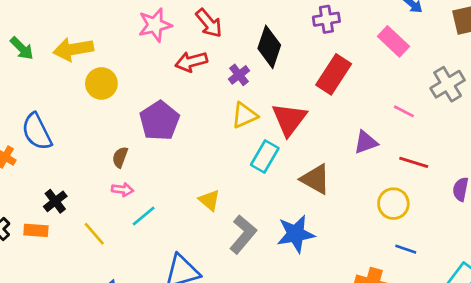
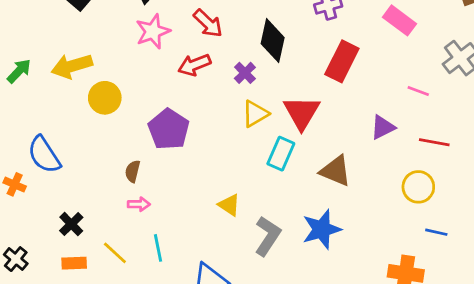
green arrow: (22, 48) -> (19, 71), turned -85
cyan line: (144, 216) -> (158, 248), moved, turned -55
orange rectangle: (36, 230) -> (74, 263), moved

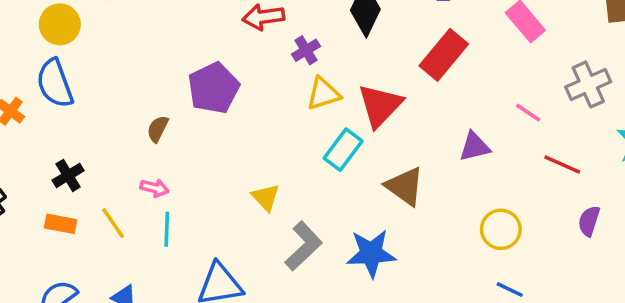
purple cross: (245, 73) -> (306, 50), moved
yellow circle: (105, 98) -> (60, 24), moved
red line: (434, 142) -> (562, 164), moved
pink arrow: (139, 204) -> (154, 188), moved

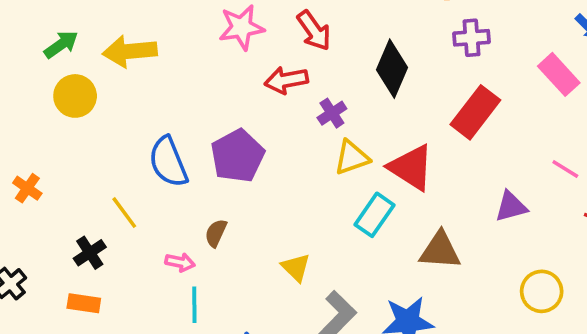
blue semicircle: (55, 83) -> (168, 162), moved
red triangle: (380, 105) -> (411, 167), turned -39
brown semicircle: (158, 129) -> (216, 233), moved
brown triangle: (405, 186) -> (440, 250), turned -30
yellow line: (113, 223) -> (124, 213), moved

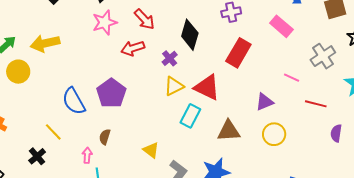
purple cross: (332, 113) -> (170, 58), moved
pink arrow: (180, 262) -> (87, 155), turned -91
yellow circle: (542, 291) -> (274, 134), moved

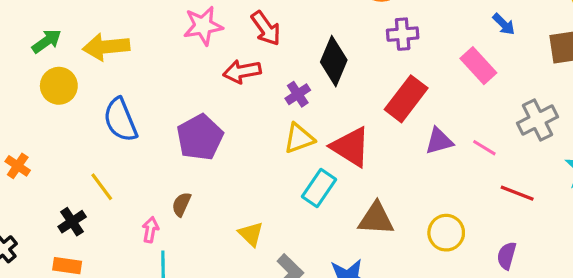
blue semicircle: (74, 101) -> (120, 120), moved
purple triangle: (264, 102) -> (439, 141), moved
purple semicircle: (336, 133) -> (507, 256), moved

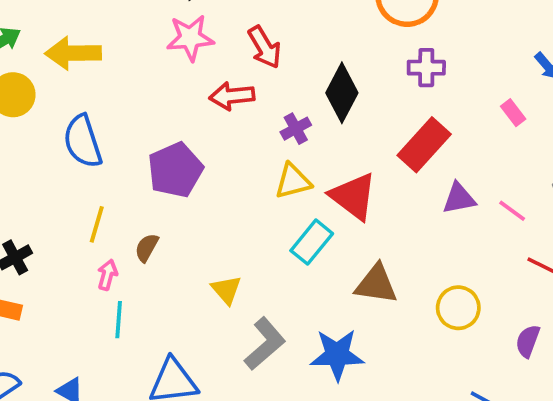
pink rectangle: (478, 66) -> (513, 113), size x0.6
yellow line: (102, 187) -> (97, 224), moved, turned 48

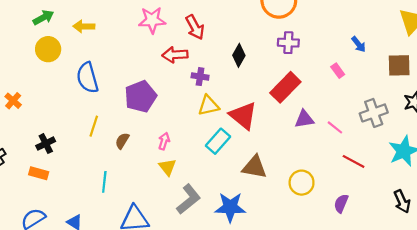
yellow arrow: (73, 53) -> (84, 26), size x0.7
black diamond: (342, 93) -> (239, 55), size x0.7
purple cross: (296, 129) -> (200, 77), moved, turned 35
pink arrow: (107, 275) -> (164, 141), moved

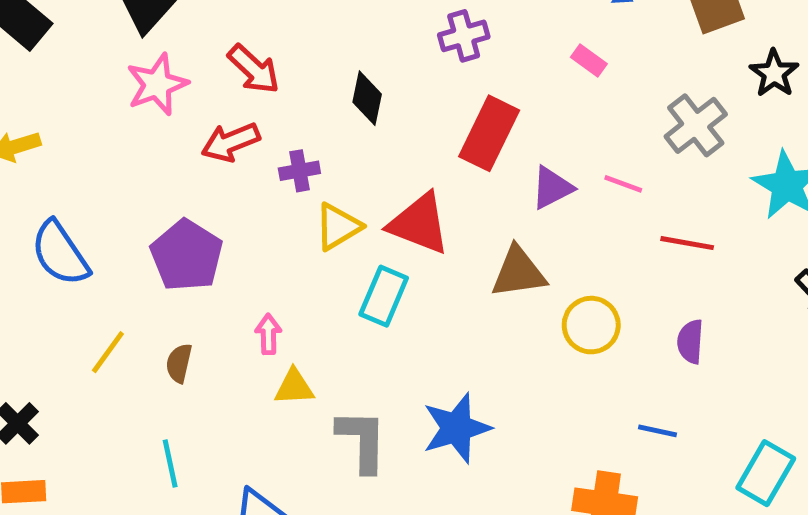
yellow line: (94, 126) -> (108, 352), turned 36
yellow triangle: (167, 167) -> (294, 387), turned -36
brown triangle: (255, 167) -> (518, 272), moved
gray L-shape: (189, 199) -> (362, 441), turned -32

